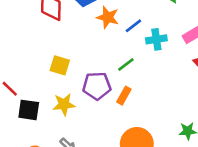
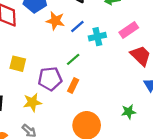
yellow star: (64, 104) -> (32, 102), moved

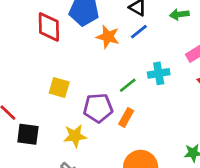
blue line: (77, 26) -> (139, 32), moved
cyan cross: (97, 37) -> (159, 73), moved

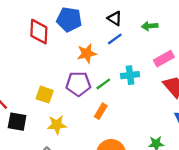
orange star: (108, 37) -> (87, 53), moved, turned -30
yellow square: (59, 87) -> (45, 95), moved
purple pentagon: (98, 108) -> (78, 84), moved

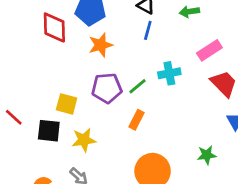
blue line: (115, 39) -> (148, 30), turned -35
orange star: (87, 53) -> (101, 45), moved
black square: (17, 122) -> (49, 131), moved

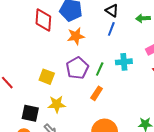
green line: (137, 86) -> (100, 69), turned -32
purple pentagon: (107, 88) -> (77, 68), turned -30
black square: (49, 131) -> (30, 113), moved

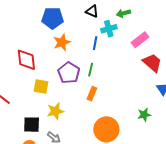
red diamond: (43, 20) -> (26, 60), moved
blue line: (111, 29) -> (95, 43), moved
cyan cross: (124, 62) -> (109, 29), moved

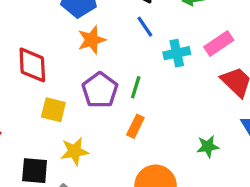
cyan cross: (109, 29) -> (177, 53), moved
blue line: (95, 43) -> (145, 27), moved, turned -48
green star: (144, 115) -> (208, 146), moved

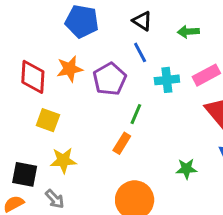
orange star: (92, 40) -> (70, 69), moved
green line: (136, 87) -> (136, 114), moved
purple pentagon: (100, 90) -> (110, 79), moved

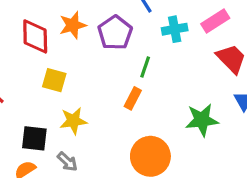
green star: (186, 169) -> (202, 120), size x1.5

